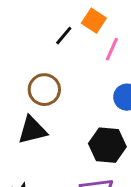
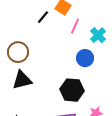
brown circle: (44, 90) -> (18, 52), moved

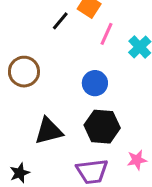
blue circle: (85, 58) -> (95, 83), moved
black triangle: (22, 80) -> (49, 131), moved

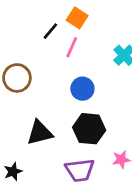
pink line: (107, 34) -> (72, 47), moved

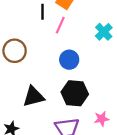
black line: (50, 31) -> (42, 12), turned -40

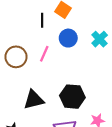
pink line: (60, 25) -> (44, 54), moved
blue circle: (69, 60) -> (68, 38), moved

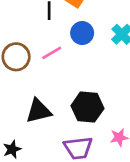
pink line: (44, 54) -> (52, 53), turned 35

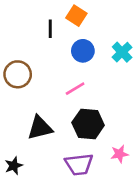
pink line: (52, 53) -> (75, 89), moved

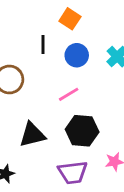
black line: (50, 29) -> (43, 44), moved

